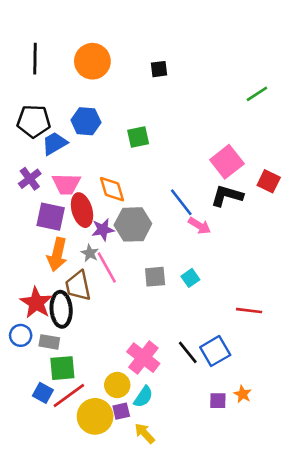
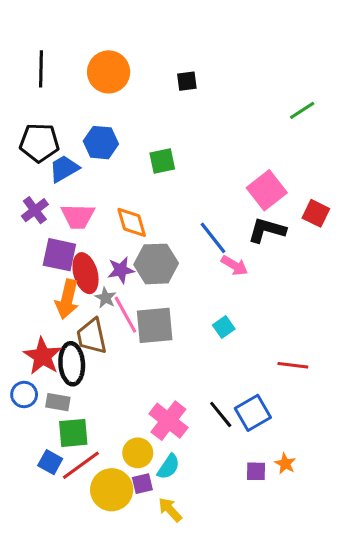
red ellipse: (82, 210) -> (86, 273), moved
gray square: (155, 277) -> (155, 325), moved, size x1.5

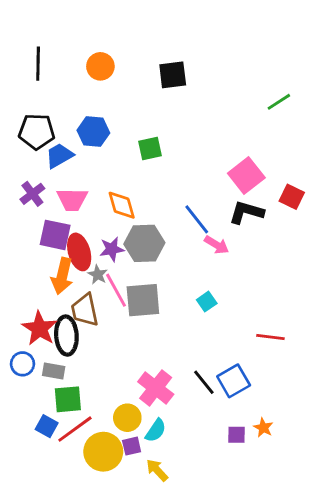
orange circle: (109, 72) -> (100, 66), size x0.7
black square: (187, 81) -> (173, 75), size x1.5

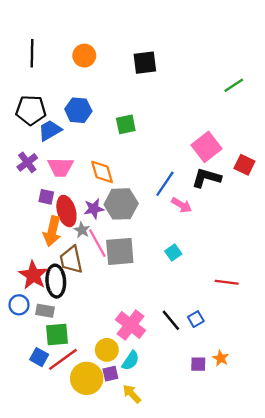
blue line: (197, 219) -> (165, 184), turned 72
purple square: (55, 235) -> (46, 197), size x0.6
blue square: (234, 381) -> (196, 319), size x0.6

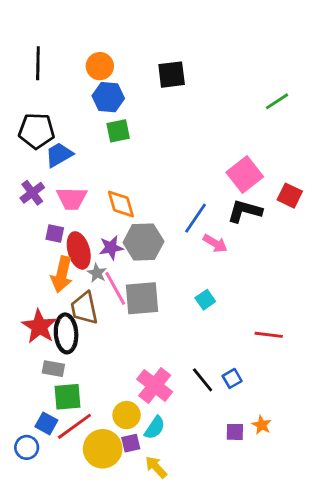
blue hexagon: (78, 110) -> (108, 97), moved
green square: (126, 124) -> (118, 131), moved
blue circle: (19, 305) -> (27, 447), moved

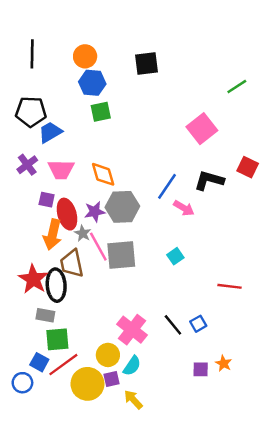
pink square: (245, 174) -> (202, 129), moved

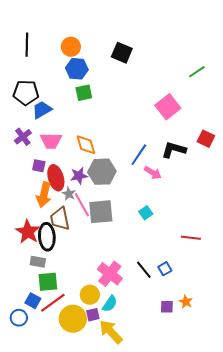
black square: (146, 64) -> (122, 53), turned 30
yellow arrow: (133, 400) -> (111, 332), size x1.5

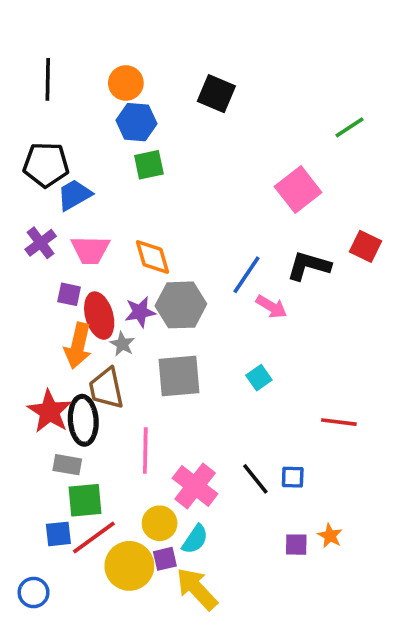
pink line: (82, 205) -> (145, 450), moved, turned 30
blue square: (165, 269) -> (293, 477), turned 32
blue square: (33, 301) -> (58, 534), turned -35
blue circle: (19, 318) -> (34, 593), moved

